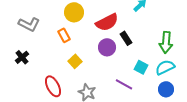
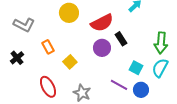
orange rectangle: (64, 35) -> (48, 47), moved
cyan semicircle: (165, 67) -> (160, 68), turned -36
blue circle: (166, 89) -> (141, 90), moved

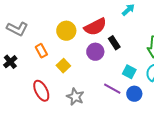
yellow circle: (69, 13) -> (66, 31), moved

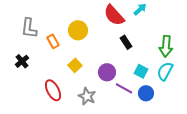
red semicircle: (95, 27) -> (114, 15), moved, turned 75
gray L-shape: (17, 29) -> (29, 28), turned 70
orange rectangle: (41, 51) -> (53, 41), moved
purple circle: (95, 52) -> (107, 72), moved

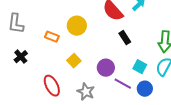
gray L-shape: (29, 28) -> (16, 24), moved
orange rectangle: (53, 41) -> (52, 37), turned -40

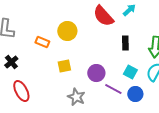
black rectangle: (125, 38) -> (125, 43), moved, turned 32
yellow square: (74, 61) -> (64, 66), turned 32
red ellipse: (52, 86) -> (21, 91), moved

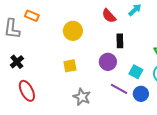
red semicircle: (103, 16) -> (109, 16), size x0.7
orange rectangle: (42, 42) -> (32, 16), moved
black rectangle: (125, 43) -> (120, 41), moved
purple circle: (96, 73) -> (108, 62), moved

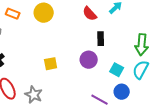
yellow circle: (73, 31) -> (44, 13), moved
purple line: (119, 89) -> (100, 100), moved
gray star: (82, 97) -> (34, 95), moved

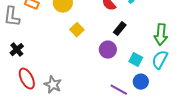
black rectangle: (101, 39) -> (120, 29), turned 40
yellow square: (51, 64) -> (77, 30), moved, turned -32

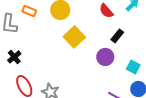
yellow square: (77, 30) -> (74, 37), size x1.5

